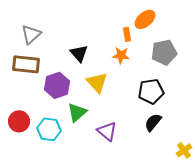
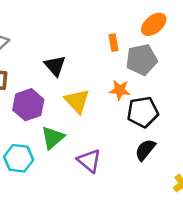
orange ellipse: (145, 19) -> (154, 24), moved
gray pentagon: (164, 52) -> (142, 60), moved
orange star: (121, 55) -> (120, 90), moved

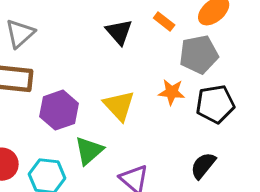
orange rectangle: (114, 43) -> (164, 22), moved, turned -42
black triangle: (55, 66) -> (119, 32), moved
black pentagon: (143, 112) -> (215, 104), moved

